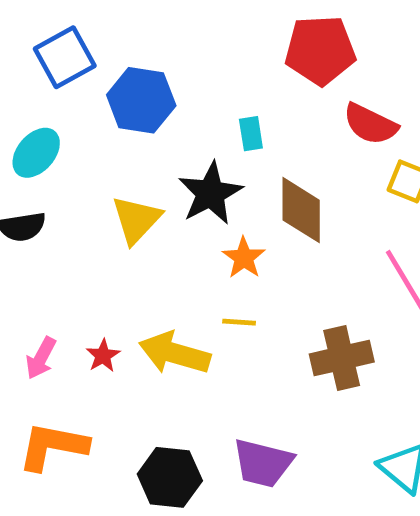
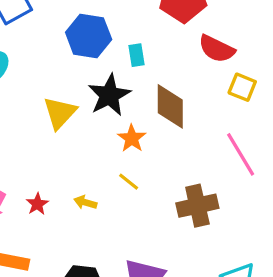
blue hexagon: (141, 100) -> (89, 36), moved
yellow line: (239, 322) -> (129, 182), turned 35
yellow arrow: (175, 353) -> (85, 202), size x0.5

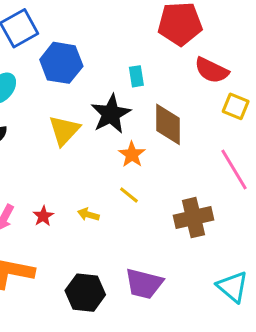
blue hexagon: (89, 36) -> (61, 63), moved

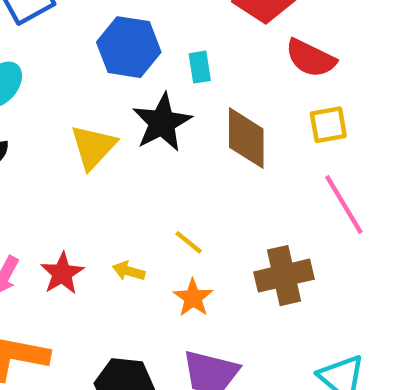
blue hexagon: (61, 63) -> (129, 47), moved
yellow square: (236, 106) -> (328, 125), moved, turned -32
orange star: (132, 154) -> (193, 298), moved
red star: (43, 216) -> (62, 273), size x1.4

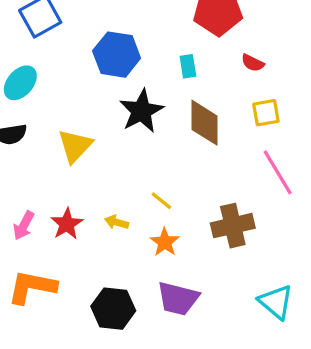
red semicircle: (311, 58) -> (253, 63), size x0.6
cyan rectangle: (200, 67) -> (188, 66), moved
yellow triangle: (93, 147) -> (75, 146), moved

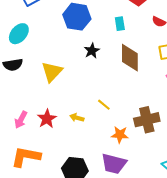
black star: (141, 111) -> (92, 51), size x0.6
orange star: (165, 242) -> (120, 135), moved, turned -30

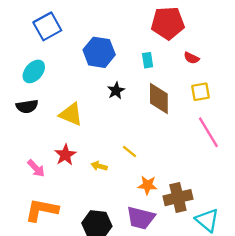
yellow triangle: (52, 72) -> (71, 114), turned -50
red star: (47, 119) -> (65, 155), moved
pink arrow: (21, 120) -> (36, 168), turned -72
brown cross: (147, 120) -> (178, 198), moved

